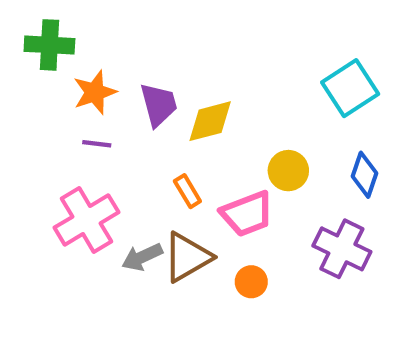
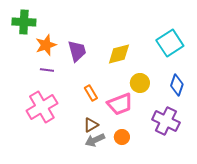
yellow diamond: (210, 121) -> (119, 54), moved
gray arrow: (142, 257) -> (95, 140), moved
brown triangle: (187, 257) -> (91, 125), size x0.6

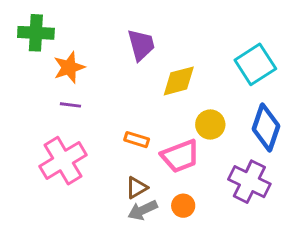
purple trapezoid: (77, 51) -> (141, 45), moved
blue diamond: (177, 85) -> (266, 128), size x1.4
orange rectangle: (91, 93) -> (137, 140), turned -42

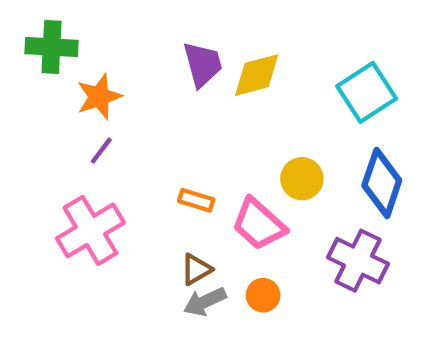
yellow diamond: (179, 81) -> (257, 75), moved
purple line: (70, 105) -> (101, 151), turned -60
pink trapezoid: (180, 156) -> (259, 224), turned 63

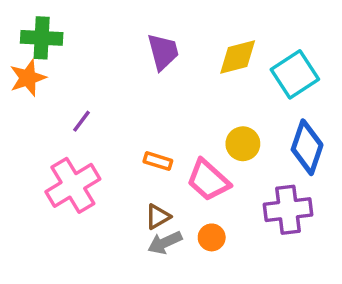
yellow diamond: (257, 75) -> (238, 57), moved
orange star: (99, 97) -> (28, 78), moved
purple cross: (358, 261) -> (288, 210), turned -33

